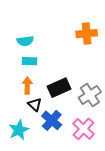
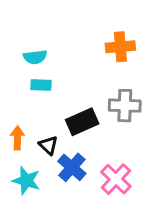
orange arrow: (27, 85) -> (17, 138), moved
gray cross: (90, 95) -> (125, 106), moved, turned 35
cyan star: (19, 130) -> (26, 181), turned -30

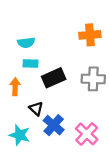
black rectangle: (82, 122) -> (54, 78), moved
orange arrow: (17, 138) -> (15, 87), moved

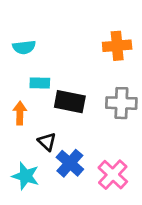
cyan semicircle: (26, 43) -> (24, 47), moved
black rectangle: (54, 78) -> (70, 102), turned 35

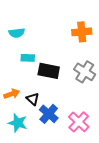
gray cross: (121, 103) -> (85, 72), turned 30
orange arrow: (20, 113) -> (12, 94), moved, turned 70

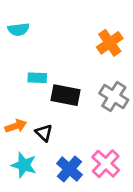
orange cross: (82, 32) -> (110, 43), turned -30
cyan semicircle: (17, 33) -> (18, 29), moved
blue cross: (49, 114) -> (69, 169), moved

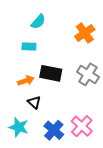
cyan semicircle: (18, 29) -> (38, 22), moved, turned -42
cyan rectangle: (37, 78) -> (29, 46), moved
orange arrow: (16, 126) -> (26, 81), moved

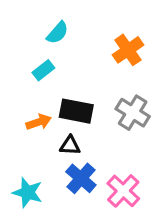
cyan rectangle: (29, 46) -> (43, 70), turned -40
black triangle: (34, 102) -> (70, 145), moved, turned -40
blue cross: (54, 130) -> (81, 178), moved

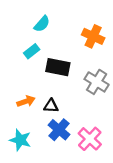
orange cross: (128, 50) -> (93, 36), turned -30
black rectangle: (76, 111) -> (58, 67), moved
orange arrow: (39, 122) -> (26, 101), moved

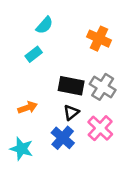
black rectangle: (58, 67) -> (71, 86), moved
black triangle: (51, 106) -> (71, 112), moved, turned -42
pink cross: (90, 139) -> (100, 128), moved

